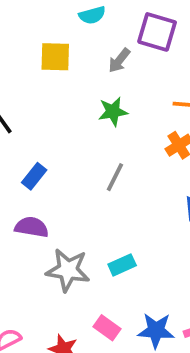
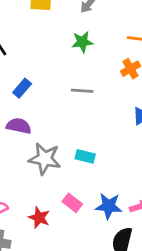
gray line: (115, 177) -> (82, 91), turned 65
cyan rectangle: (122, 265) -> (85, 156), turned 36

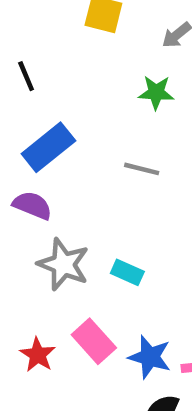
blue rectangle: (22, 88) -> (48, 147), size x1.6
pink rectangle: (72, 203) -> (94, 341), size x1.4

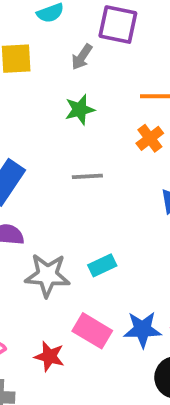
cyan rectangle: (127, 272) -> (102, 265), turned -32

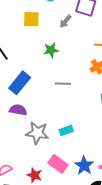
green star: (80, 110) -> (51, 50), moved
blue star: (142, 329) -> (84, 166), turned 30

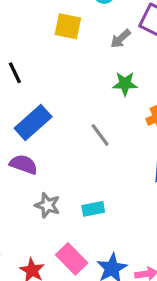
green star: (51, 50) -> (125, 84), moved
gray line: (63, 84) -> (100, 135), turned 42
gray star: (37, 133) -> (47, 205), size x0.7

